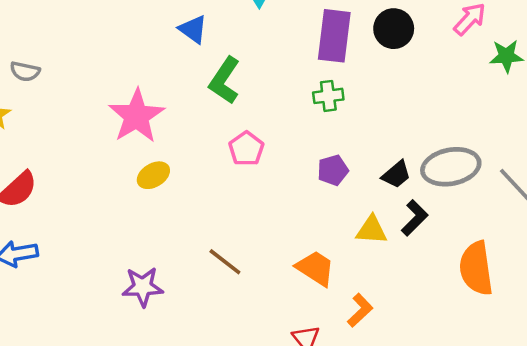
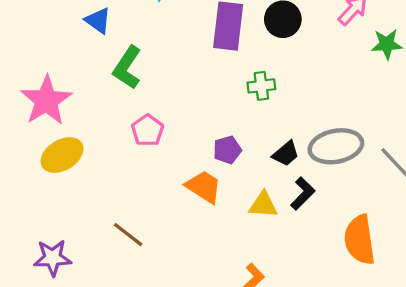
green cross: (328, 96) -> (261, 86), moved
yellow ellipse: (153, 175) -> (62, 155), size x1.4
orange trapezoid: (315, 268) -> (204, 187), moved

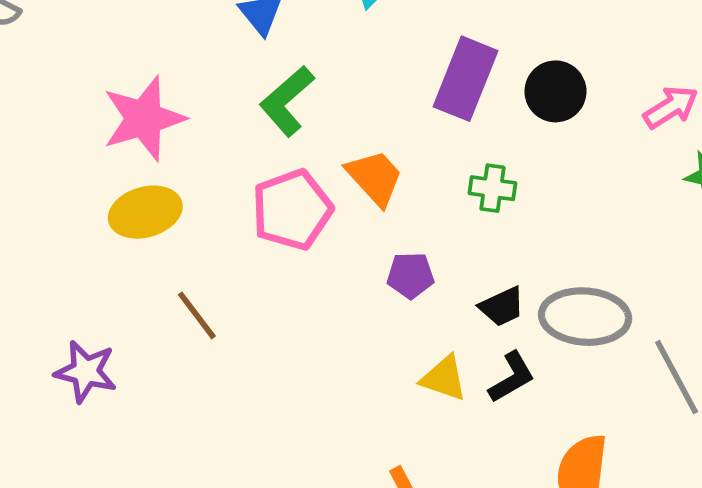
pink pentagon: (148, 130) -> (292, 210), size x1.5
orange trapezoid: (204, 187) -> (375, 178), moved
brown line: (128, 235) -> (197, 315), moved

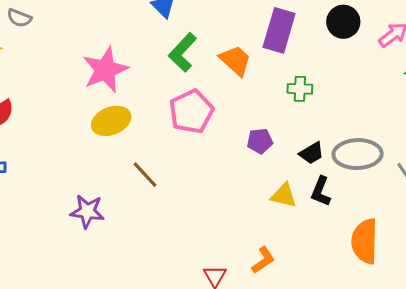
black circle: (555, 91) -> (343, 22), moved
orange trapezoid: (375, 178) -> (235, 60), moved
black L-shape: (512, 377) -> (321, 191), turned 148

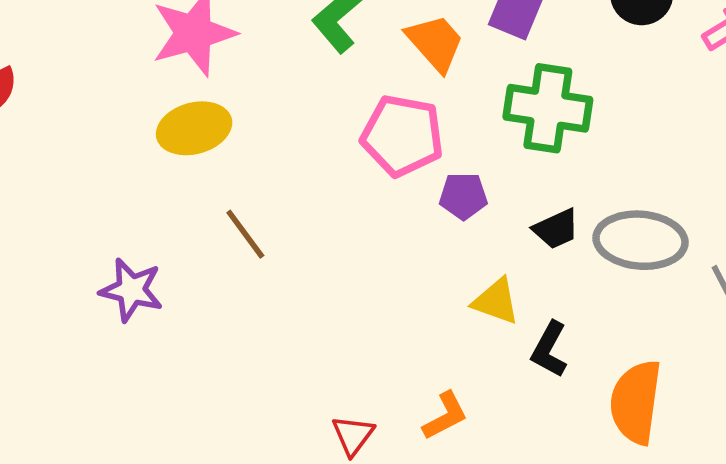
green cross: (300, 89) -> (548, 108), size x1.8
pink pentagon: (191, 112) -> (402, 136), moved, turned 30
black L-shape: (321, 191) -> (549, 349), moved

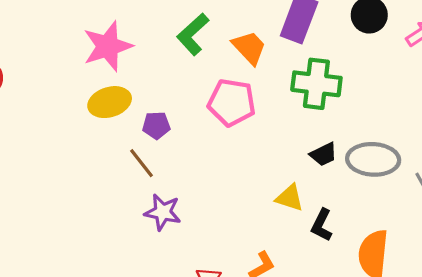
purple pentagon: (463, 196) -> (156, 125), moved
purple star: (131, 290) -> (163, 212), moved

